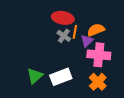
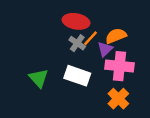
orange line: (75, 32) -> (90, 38), turned 32
green triangle: (35, 76) -> (39, 78), moved, turned -30
white rectangle: (61, 77) -> (77, 76), moved, turned 40

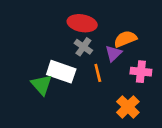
orange line: (90, 38) -> (98, 73), moved, turned -56
pink cross: (119, 66) -> (141, 72), moved, size x0.7
white rectangle: (77, 76) -> (61, 72), moved

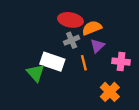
orange semicircle: (125, 39) -> (92, 28), moved
gray cross: (83, 47) -> (72, 40), turned 32

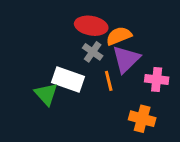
gray cross: (72, 40) -> (93, 52), turned -32
purple triangle: (97, 46) -> (126, 59), size x1.5
orange cross: (110, 92) -> (142, 119), turned -30

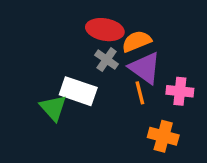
purple triangle: (126, 59) -> (145, 68), turned -40
orange line: (109, 81) -> (140, 93), moved

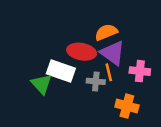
red ellipse: (105, 30) -> (82, 52), moved
gray cross: (107, 60) -> (96, 81), moved, turned -30

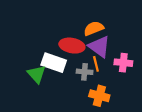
orange cross: (127, 106) -> (99, 96), moved

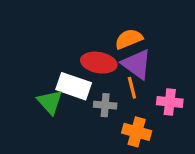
pink cross: (123, 63) -> (170, 102), moved
gray cross: (85, 72) -> (105, 105), moved

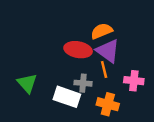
white rectangle: (74, 86) -> (67, 97), moved
green triangle: (50, 102) -> (27, 83), moved

